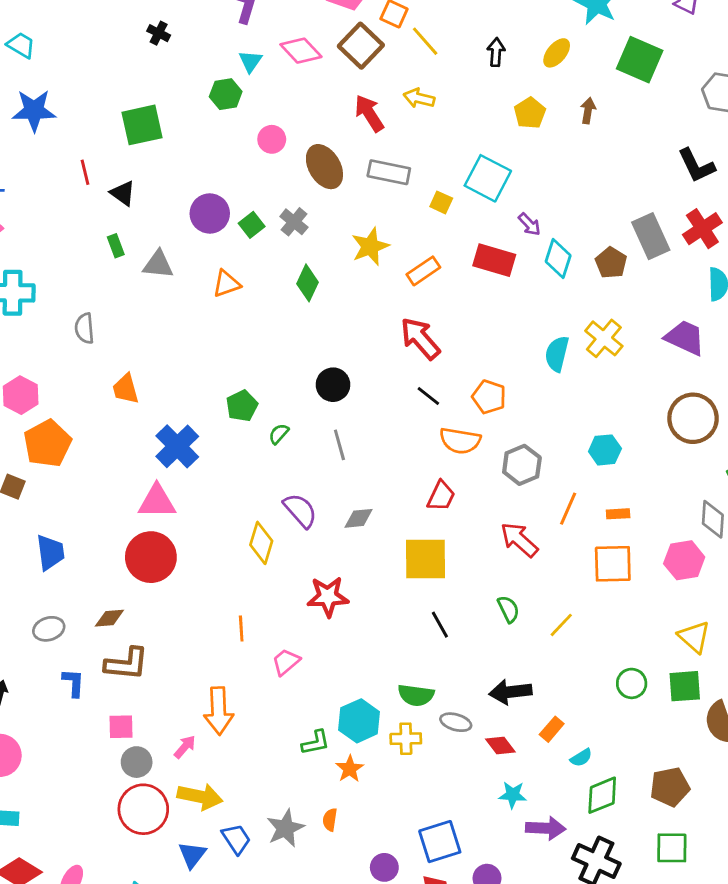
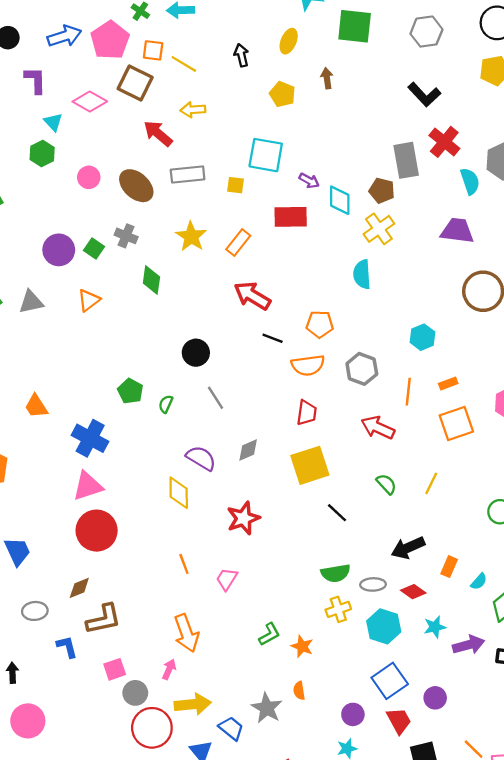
gray rectangle: (651, 236) -> (406, 160), turned 32
yellow cross: (604, 338) -> (379, 229), moved, turned 32
gray ellipse: (49, 629) -> (35, 611), turned 30
cyan hexagon: (359, 721) -> (384, 626), moved

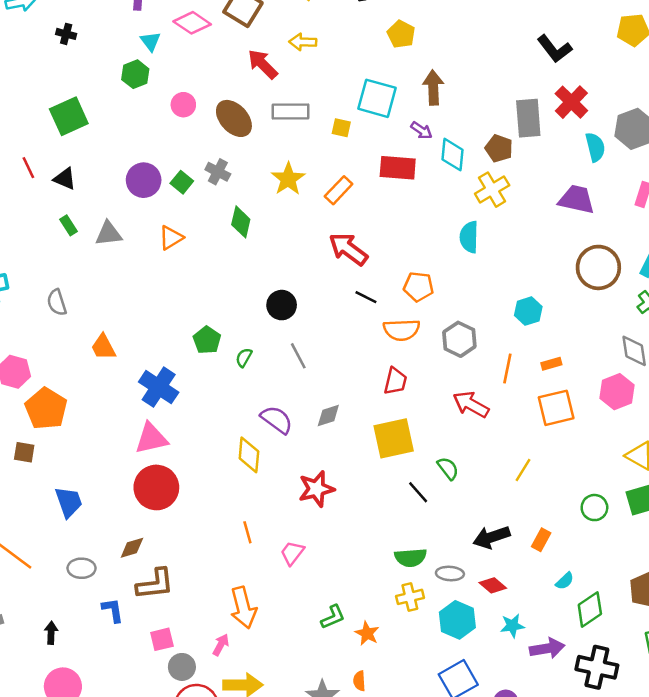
brown arrow: (327, 78) -> (433, 88), moved, size x1.5
green semicircle: (386, 484) -> (448, 468), moved
orange rectangle: (449, 567) -> (541, 540), moved

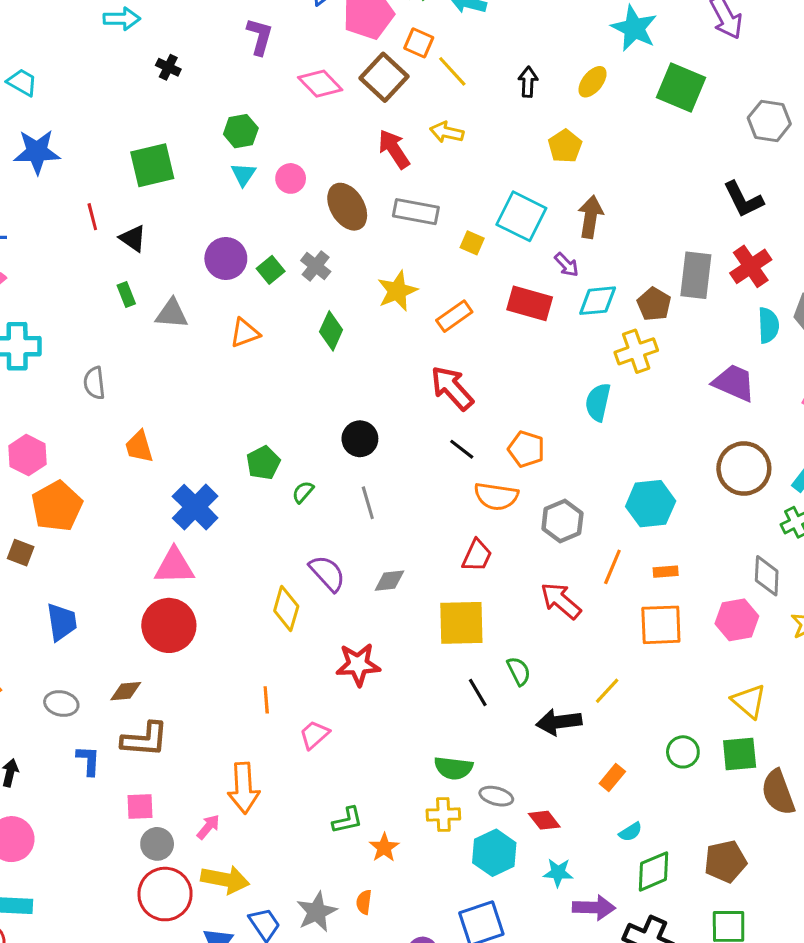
cyan triangle: (150, 41) -> (243, 174), moved
cyan diamond: (452, 155) -> (598, 301), turned 68
cyan hexagon: (528, 311) -> (651, 504), size x1.4
black arrow: (491, 537) -> (559, 722), moved

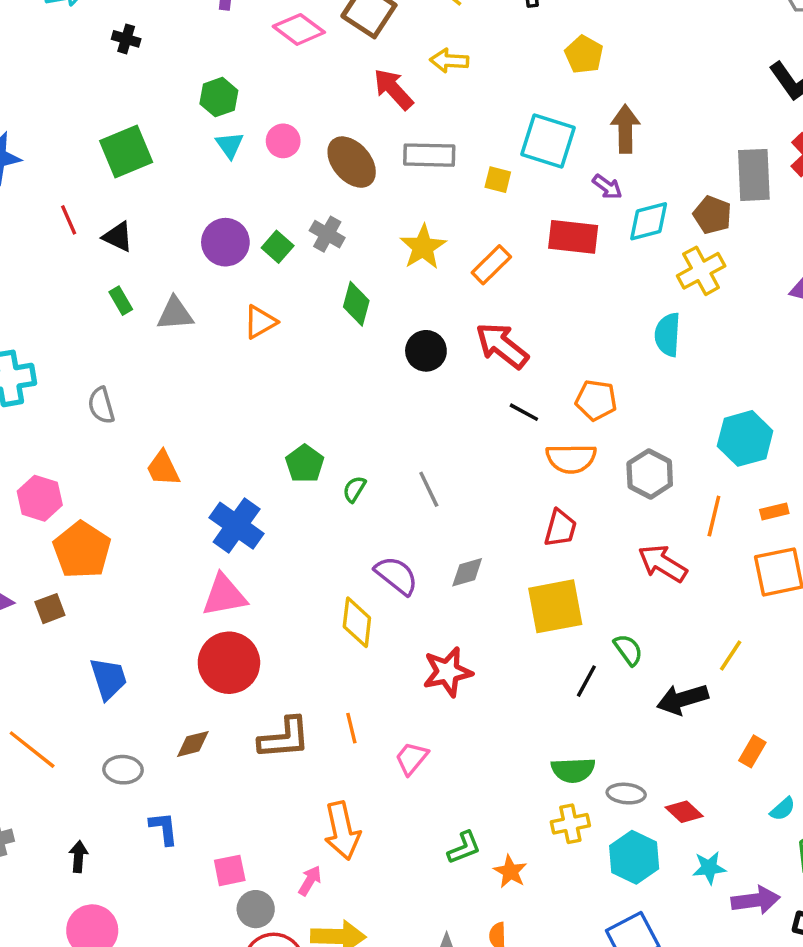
black circle: (360, 439) -> (426, 351), moved
brown square: (21, 553) -> (50, 609), turned -32
black line: (478, 692) -> (586, 681), turned 68
brown L-shape: (145, 739) -> (284, 738), moved

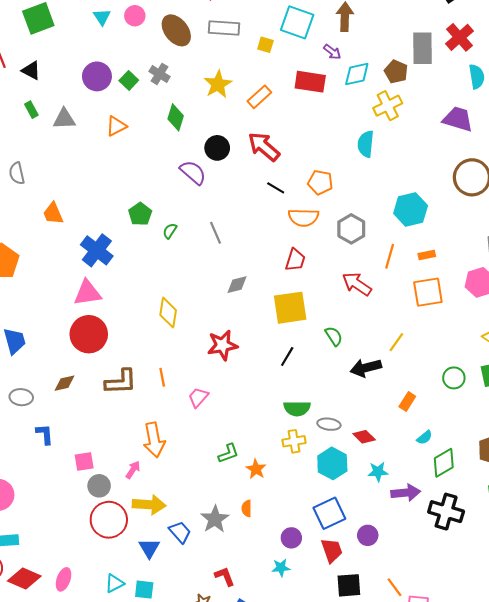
purple semicircle: (396, 575) -> (193, 172), moved
black line: (586, 681) -> (287, 357), moved

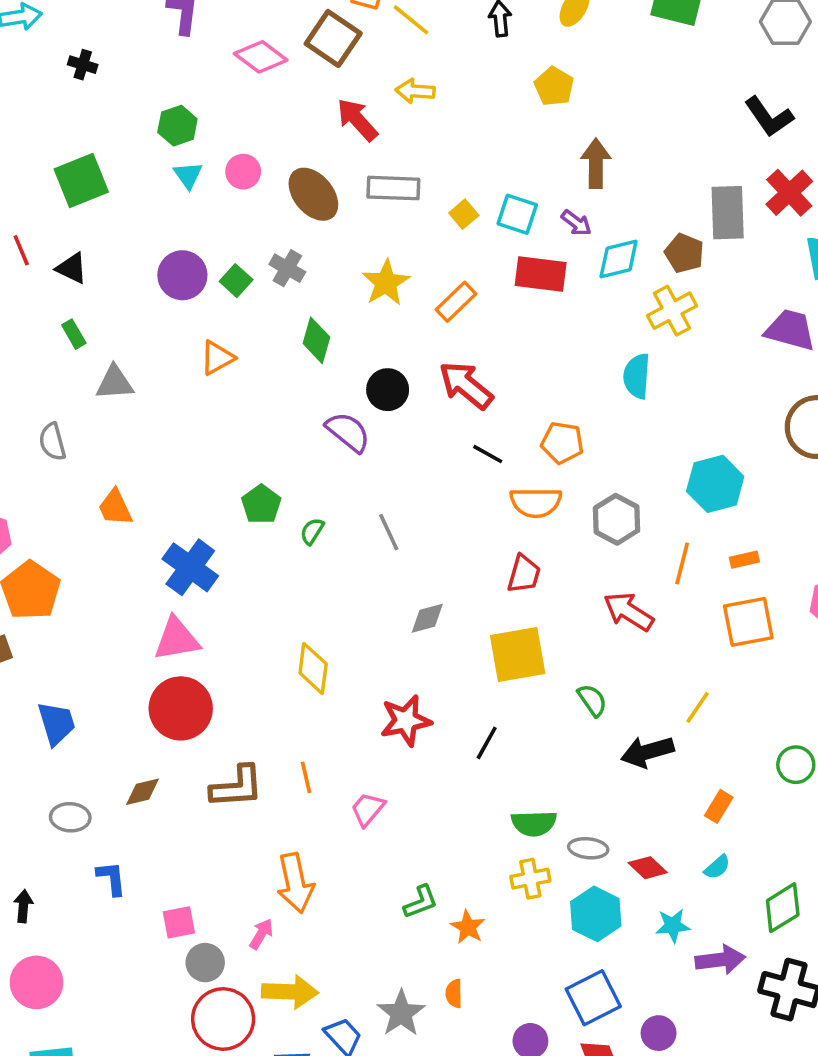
cyan square: (297, 22) -> (517, 214), moved, size x0.7
yellow square: (265, 45) -> (464, 214), turned 35
gray triangle: (64, 119) -> (115, 383), moved
black line: (287, 357) -> (487, 743), moved
cyan semicircle: (424, 437) -> (717, 867), moved

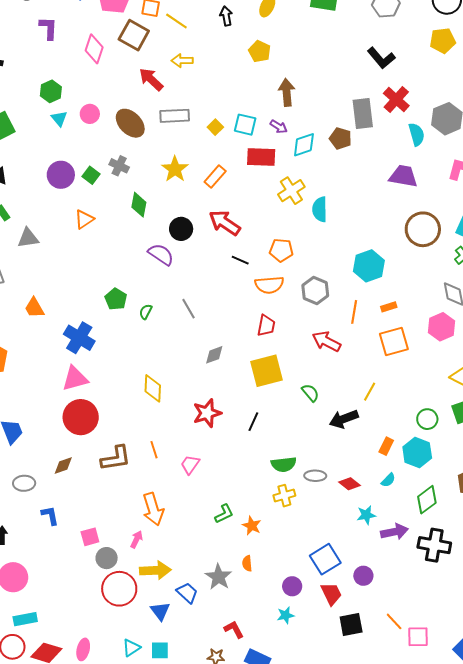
pink diamond: (261, 57) -> (94, 49), turned 76
yellow cross: (672, 311) -> (291, 191), moved
cyan hexagon: (596, 914) -> (417, 453), moved

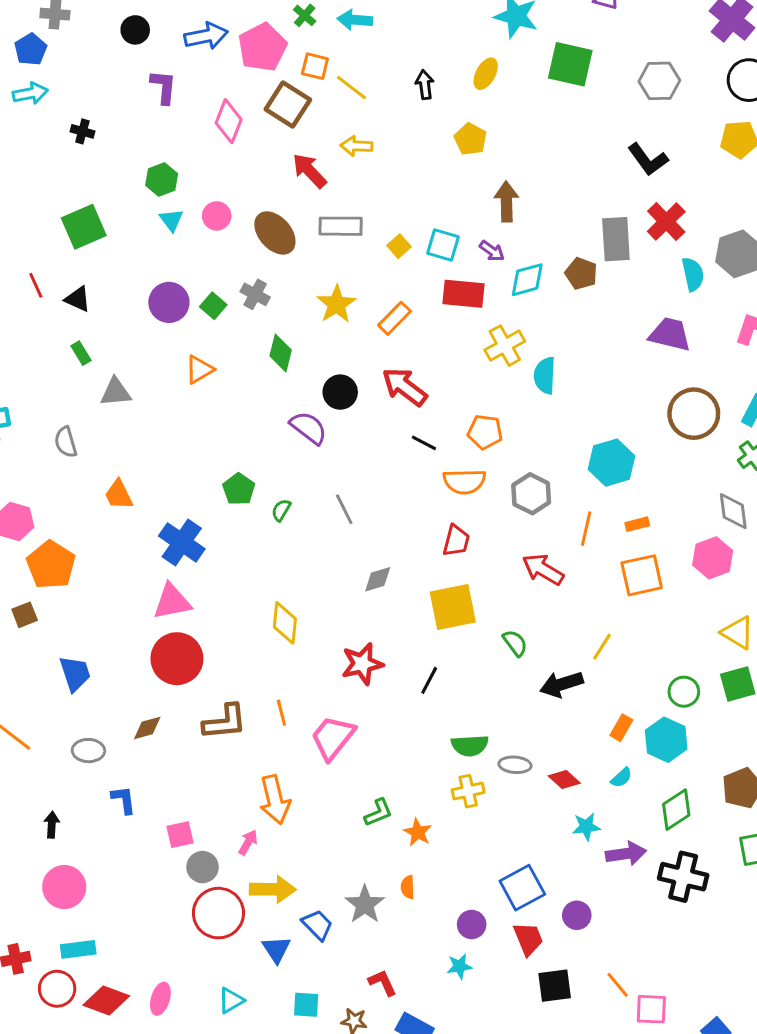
pink trapezoid: (190, 464) -> (333, 737), size x1.6
cyan square: (160, 650) -> (306, 1005), moved

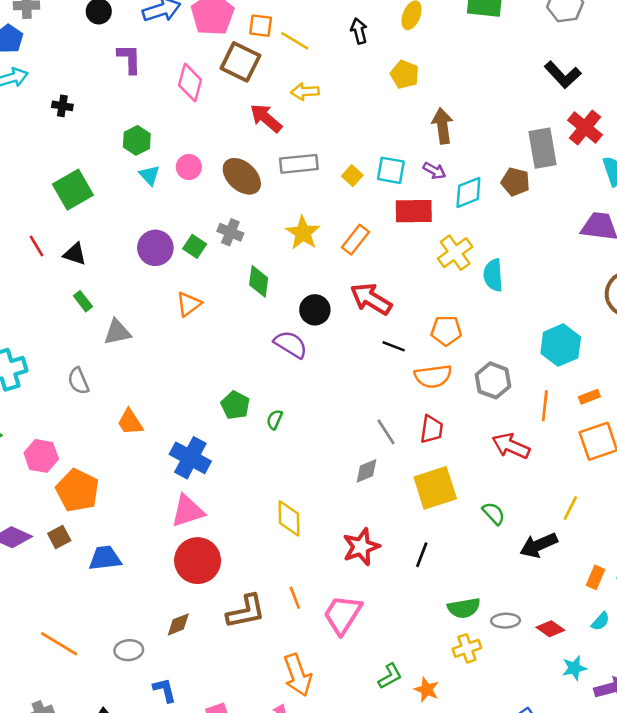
gray line: (344, 509) -> (386, 432), moved
blue trapezoid: (75, 674) -> (105, 558), moved, turned -72

